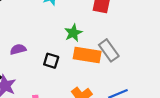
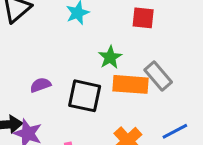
black square: (51, 61) -> (85, 96), size x1.6

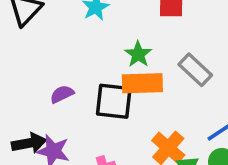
orange rectangle: (131, 84) -> (142, 83), moved

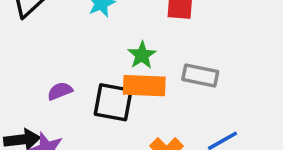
gray rectangle: (195, 70) -> (200, 75), turned -36

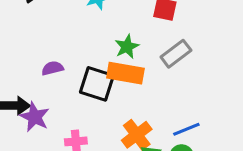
gray rectangle: (200, 75) -> (176, 54), moved, turned -56

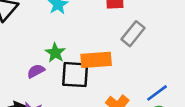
green star: (127, 47) -> (55, 53), moved

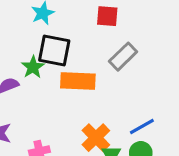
black square: (75, 75) -> (54, 50), moved

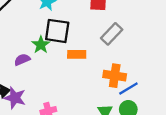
orange rectangle: (78, 81) -> (77, 54), size x0.7
orange cross: (96, 138) -> (115, 76), moved, turned -35

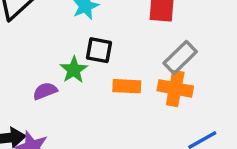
black square: (57, 31) -> (99, 50), size x0.7
orange cross: (115, 76) -> (175, 88), moved

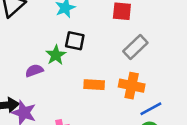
orange rectangle: (127, 86) -> (94, 85), moved
orange cross: (175, 88) -> (132, 86), moved

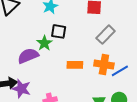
purple semicircle: (34, 71) -> (28, 56), size x1.5
blue line: (151, 109) -> (120, 71), moved

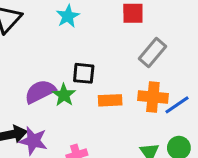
black square: (59, 31) -> (84, 73), moved
green star: (44, 43) -> (64, 95), moved

